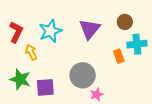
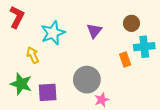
purple triangle: (90, 29) -> (94, 31), size x0.7
red L-shape: (16, 32) -> (17, 17), moved

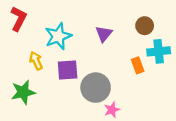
green star: (21, 84) -> (23, 92), turned -30
purple square: (48, 92) -> (68, 70), moved

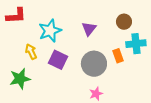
red L-shape: (19, 19) -> (16, 16), turned 60
purple square: (68, 70) -> (58, 60), turned 30
gray circle: (96, 88) -> (94, 64), moved

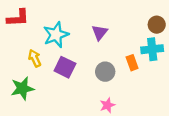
brown circle: (124, 22) -> (157, 25), moved
gray circle: (94, 64) -> (105, 72), size x0.7

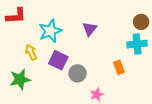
orange rectangle: (132, 63) -> (119, 67), moved
gray circle: (105, 72) -> (78, 73), moved

